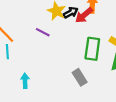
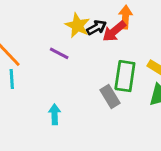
gray rectangle: (80, 77) -> (110, 96), moved
cyan arrow: (25, 81) -> (55, 114), moved

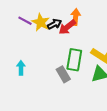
purple line: (59, 53) -> (25, 21), moved
cyan arrow: (55, 114) -> (21, 68), moved

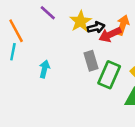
purple line: (25, 21) -> (48, 13), moved
gray rectangle: (63, 74) -> (91, 61), moved

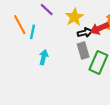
black arrow: (96, 27) -> (85, 33), moved
cyan line: (13, 52) -> (32, 32), moved

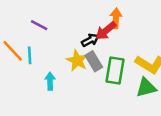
yellow star: (74, 17) -> (77, 61), moved

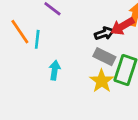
yellow star: (77, 61) -> (102, 81), moved
gray rectangle: (94, 61) -> (104, 57), turned -42

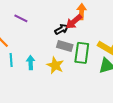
cyan line: (37, 39) -> (11, 60), moved
yellow star: (102, 81) -> (55, 65), moved

